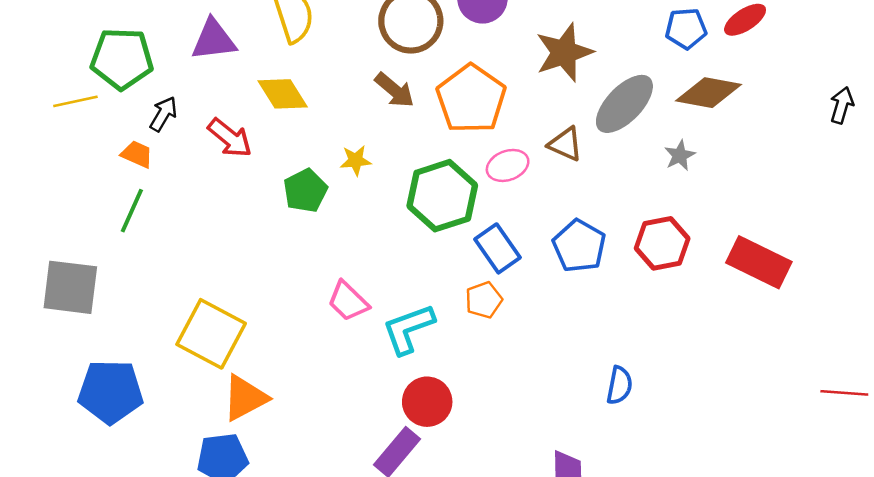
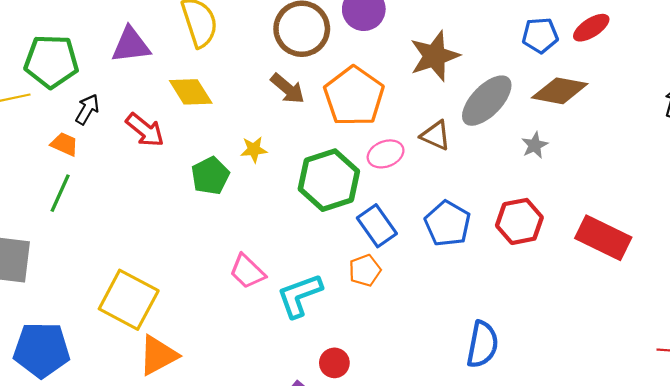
blue semicircle: (619, 385) -> (482, 344), size x1.4
red circle: (427, 402) -> (334, 363), moved, size x0.7

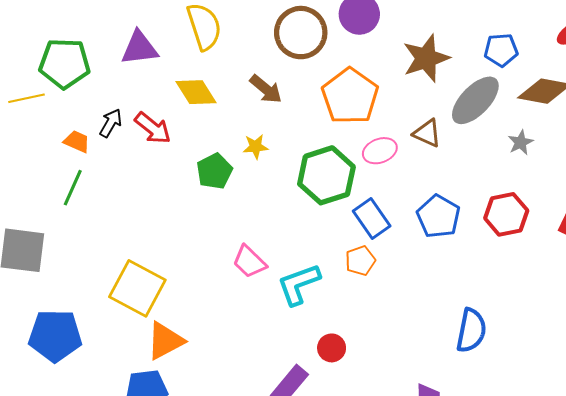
blue pentagon: (540, 35) -> (501, 50), moved
brown arrow: (288, 89) -> (266, 89), moved
black arrow: (87, 109) -> (111, 123), moved

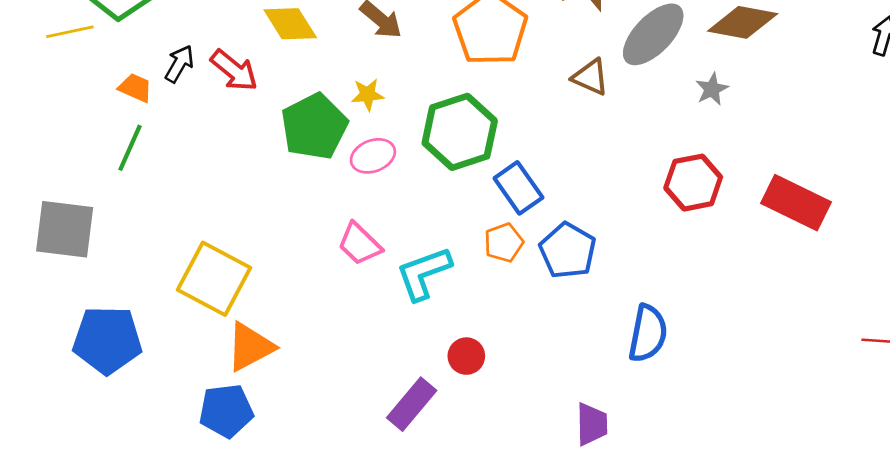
pink ellipse: (380, 151) -> (373, 156), moved
green pentagon: (214, 171) -> (314, 127), size x1.4
blue pentagon: (438, 216) -> (568, 251), moved

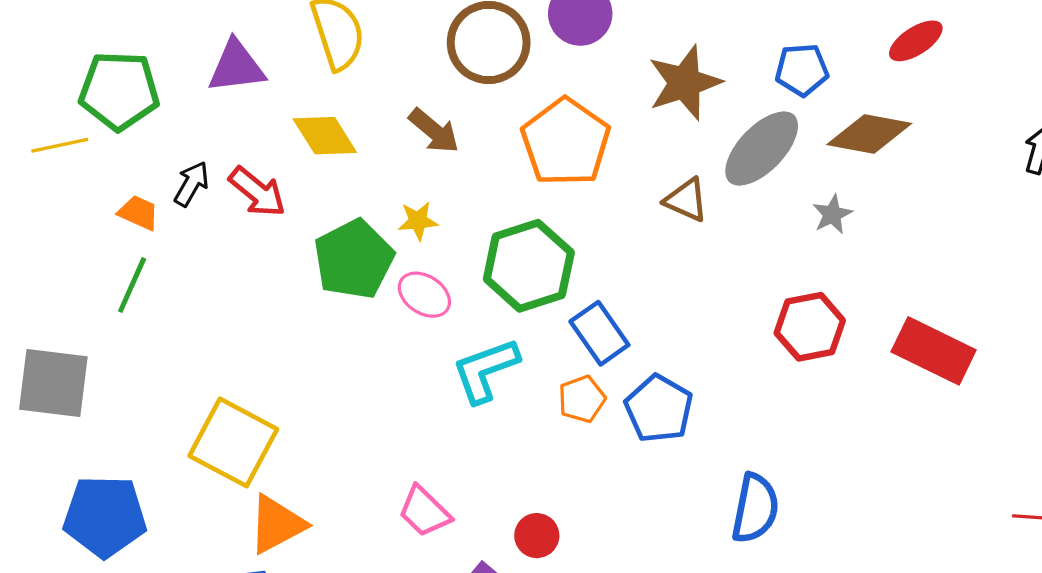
pink ellipse: (373, 156) -> (424, 295), turned 54
pink trapezoid: (360, 244) -> (424, 511), moved
cyan L-shape: (424, 273) -> (485, 370), moved

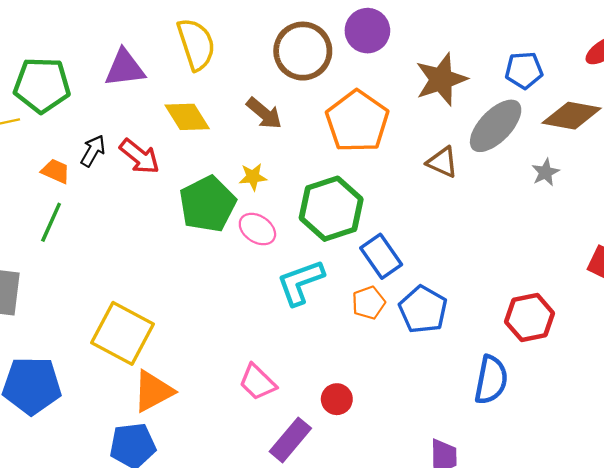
red hexagon: (810, 327) -> (530, 317), moved

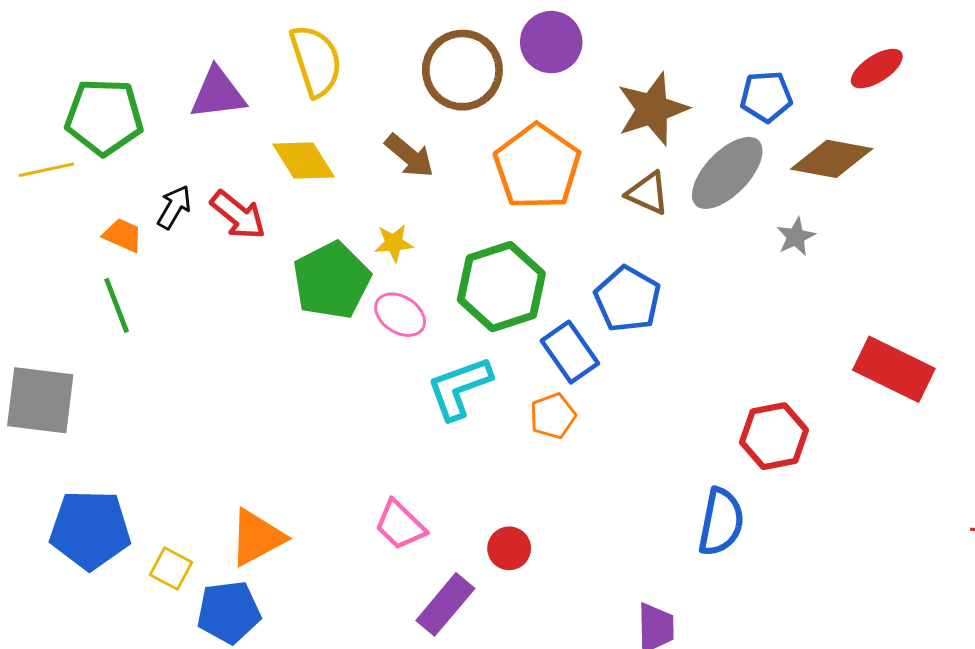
brown triangle: (442, 162) -> (648, 193), moved
green line: (51, 222) -> (117, 305), turned -45
blue pentagon: (423, 310) -> (628, 299), moved
yellow square: (122, 333) -> (171, 569), moved, size x0.5

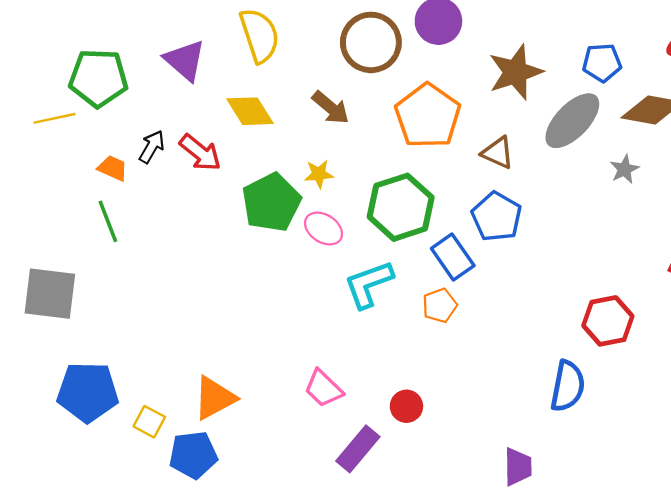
purple triangle: (218, 93) -> (185, 60), turned 48
brown triangle: (648, 193) -> (498, 153), moved

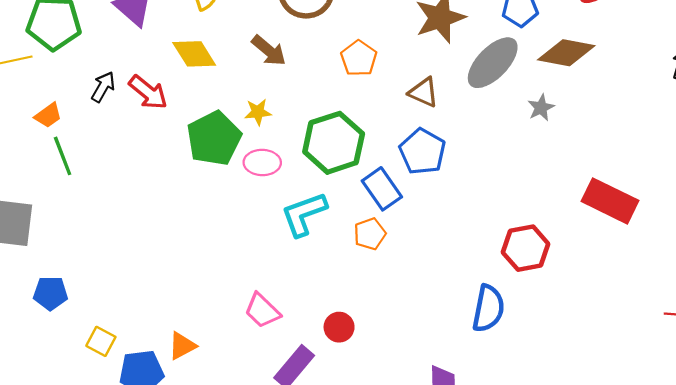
orange pentagon: (428, 116) -> (359, 58), size x0.6
orange trapezoid: (113, 168) -> (48, 115), moved, turned 120
pink ellipse: (324, 229) -> (262, 163), turned -32
blue pentagon: (88, 392) -> (50, 293), moved, size x0.6
orange triangle: (215, 398) -> (182, 346), moved, size x0.7

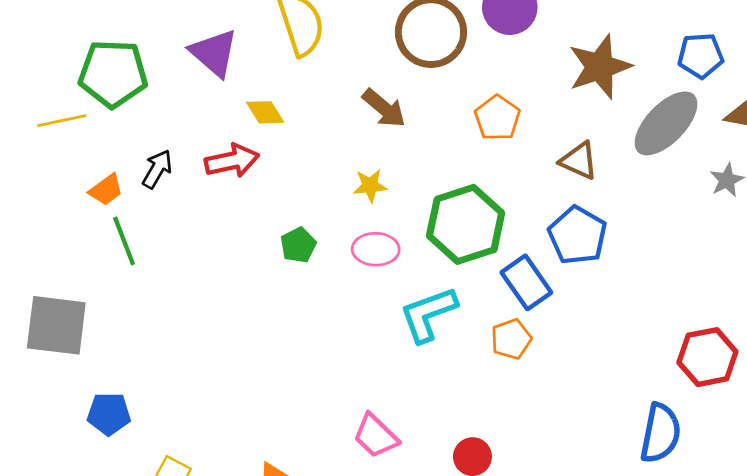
yellow diamond: (194, 54) -> (265, 112), moved, size x0.7
black arrow: (103, 87) -> (157, 169), moved
red arrow: (148, 92) -> (232, 161), turned -51
green pentagon: (214, 138) -> (298, 245), moved, size x0.5

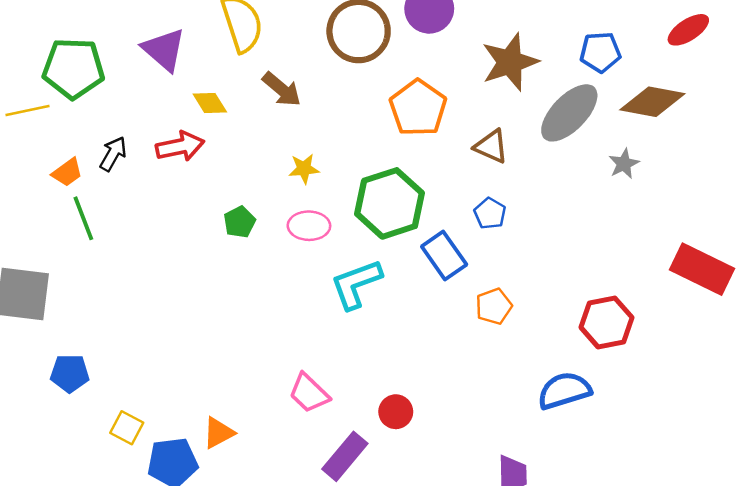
brown arrow: (384, 108) -> (282, 89), moved
orange pentagon: (497, 118) -> (418, 108), size x1.4
blue pentagon: (578, 235) -> (490, 213), size x0.6
orange pentagon: (511, 339) -> (494, 306), moved
blue semicircle: (660, 433) -> (564, 391), turned -118

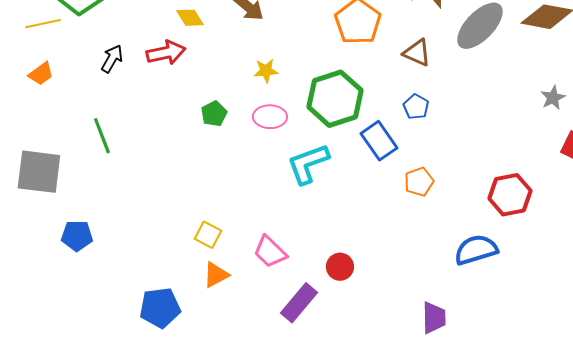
gray star: (624, 164) -> (553, 98), moved
orange trapezoid: (67, 172) -> (41, 74), moved
green line: (83, 218) -> (102, 136), moved
yellow square: (127, 428) -> (208, 235), moved
orange triangle: (218, 433) -> (216, 275), moved

